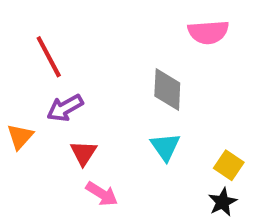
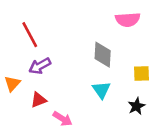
red triangle: (83, 153) -> (39, 100), moved, turned 36
yellow square: (229, 165) -> (142, 74), moved, turned -36
black star: (223, 202) -> (136, 106), moved

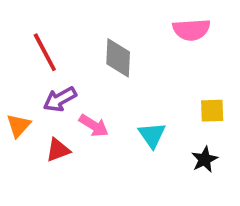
gray diamond: (103, 55) -> (118, 58), moved
pink arrow: (62, 119) -> (94, 126), moved

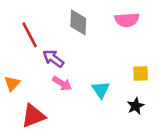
gray diamond: (118, 58) -> (78, 22), moved
purple arrow: (60, 99) -> (53, 59), moved, turned 65
red triangle: (58, 150) -> (33, 116), moved, size x1.5

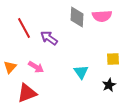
gray diamond: (78, 22) -> (77, 17), moved
purple arrow: (53, 59) -> (49, 38), moved
pink arrow: (62, 83) -> (36, 67), moved

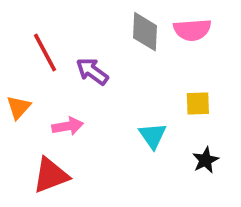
yellow square: (113, 59) -> (198, 104), moved
orange triangle: (10, 67) -> (19, 107), moved
pink arrow: (36, 67) -> (68, 126), turned -42

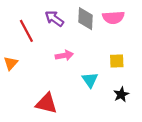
purple arrow: (92, 71) -> (54, 19), moved
pink arrow: (68, 126) -> (64, 55), moved
red triangle: (51, 175) -> (46, 103), moved, turned 35

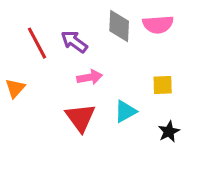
purple arrow: (54, 19) -> (74, 42), moved
cyan triangle: (90, 80) -> (125, 111), turned 36
red triangle: (46, 103) -> (80, 118), moved, turned 40

